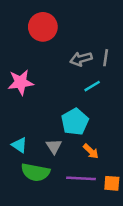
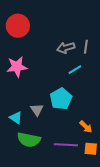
red circle: (43, 27) -> (18, 26), moved
gray triangle: (54, 146) -> (37, 110), moved
orange arrow: (91, 151) -> (86, 127), moved

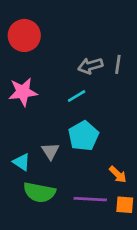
cyan line: (75, 70) -> (77, 96), moved

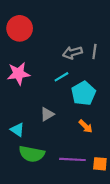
cyan pentagon: (83, 136) -> (83, 93), moved
gray triangle: (50, 151) -> (47, 114), moved, turned 32
orange arrow: (118, 174) -> (86, 126), moved

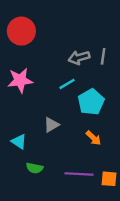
green semicircle: (32, 154) -> (35, 168), size x0.6

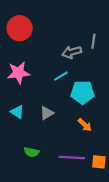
gray line: (103, 56) -> (93, 41), moved
cyan pentagon: (91, 102) -> (83, 92), turned 30
cyan triangle: (19, 142) -> (17, 112), moved

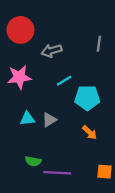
gray arrow: (72, 52) -> (52, 51), moved
cyan triangle: (17, 112) -> (27, 119), moved, turned -40
purple line: (72, 158) -> (57, 173), moved

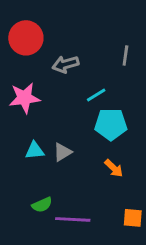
cyan line: (64, 81) -> (96, 95), moved
green semicircle: (33, 161) -> (42, 205), turned -35

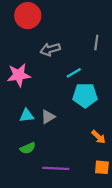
red circle: (26, 38) -> (28, 16), moved
orange arrow: (114, 168) -> (99, 137), moved
green semicircle: (42, 205) -> (28, 148), moved

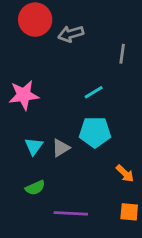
gray arrow: (50, 49) -> (71, 34), moved
cyan pentagon: (85, 95) -> (95, 132), moved
cyan triangle: (27, 116) -> (34, 146), turned -48

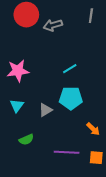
gray line: (122, 54) -> (91, 16), moved
cyan triangle: (34, 146) -> (17, 106), moved
purple line: (71, 213) -> (67, 152), moved

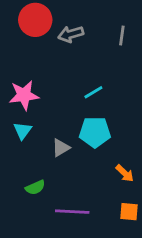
gray line: (91, 16) -> (122, 36), moved
cyan triangle: (17, 106) -> (22, 131), moved
purple line: (67, 152) -> (72, 212), moved

